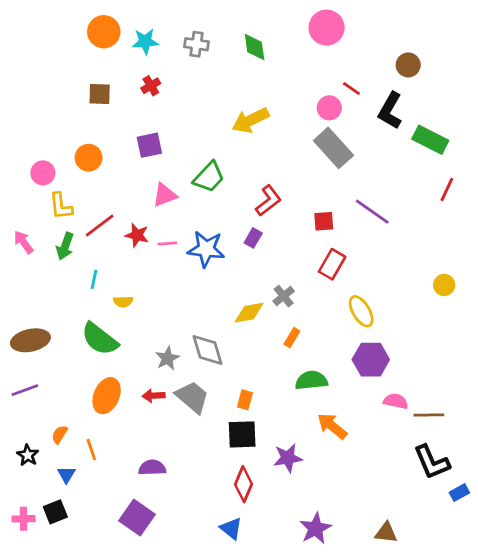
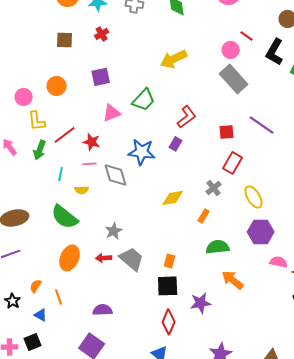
pink line: (167, 243) -> (90, 164), moved
gray cross: (284, 296) -> (214, 188), moved
gray diamond: (208, 350) -> (116, 175), moved
blue triangle: (66, 475) -> (41, 315), turned -32

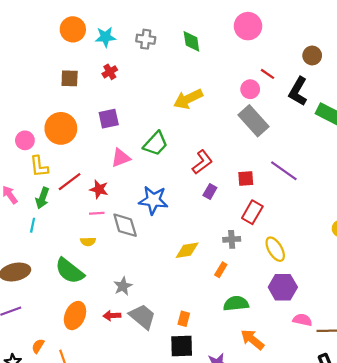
orange circle: (57, 86) -> (61, 128), size x1.5
purple rectangle: (176, 144) -> (210, 191), moved
cyan line: (61, 174) -> (33, 225), moved
gray cross: (214, 188) -> (232, 239), turned 35

